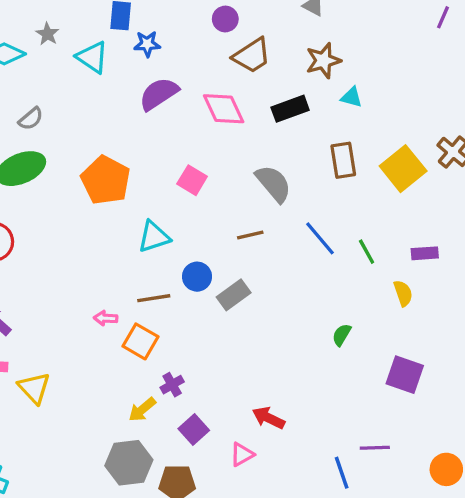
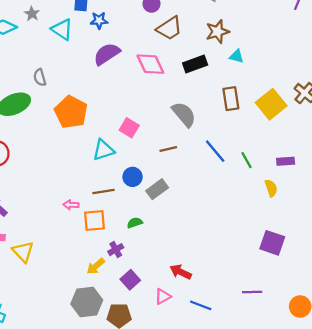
gray semicircle: (31, 119) -> (40, 77), moved, turned 114
pink square: (192, 180) -> (129, 128), moved
green semicircle: (342, 335) -> (135, 223), moved, turned 40
orange square: (141, 341) -> (95, 220), turned -35
blue line: (342, 473) -> (201, 305), moved, turned -50

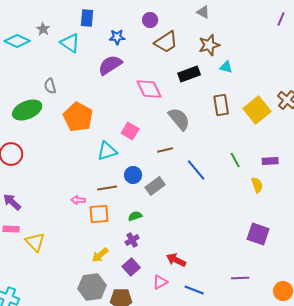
blue star: (99, 20) -> (117, 37), moved
pink diamond: (150, 64) -> (149, 89), moved
blue line: (215, 151) -> (196, 170), moved
purple cross: (116, 250) -> (132, 240), moved

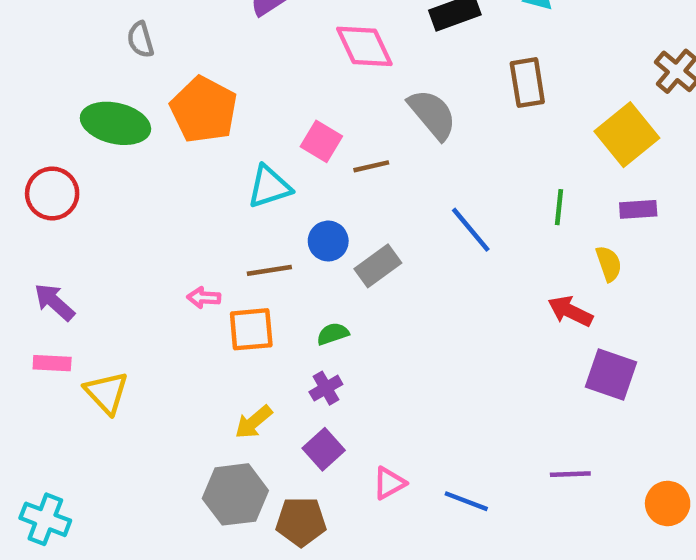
green ellipse: (27, 110) -> (115, 123), moved, turned 36
yellow square: (257, 110) -> (627, 135), moved
brown line: (165, 150) -> (371, 166), moved
green line: (235, 160) -> (559, 207), turned 35
red arrow: (176, 260) -> (570, 311), moved

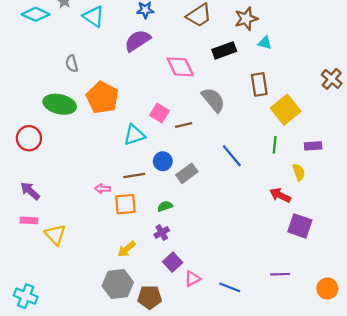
yellow square: (627, 135) -> (286, 110), moved
purple square: (324, 449) -> (173, 262), moved

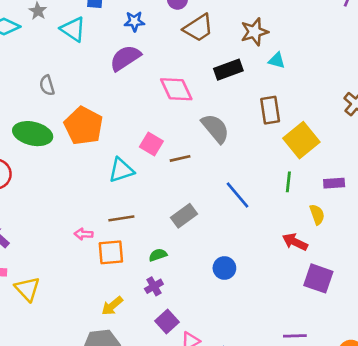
blue circle: (163, 161) -> (224, 268), moved

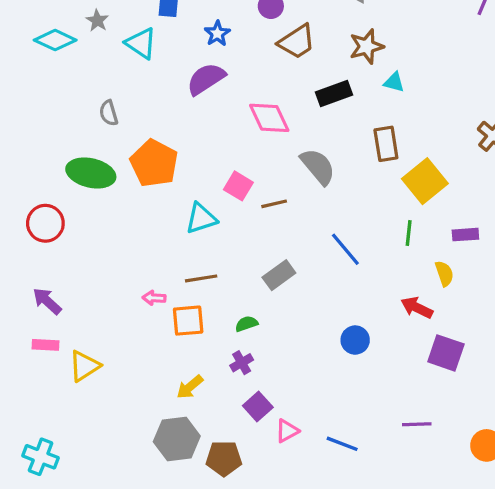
blue star: (134, 21) -> (217, 34), turned -30
blue circle: (224, 268) -> (355, 340), moved
yellow triangle: (27, 289) -> (84, 366), turned 40

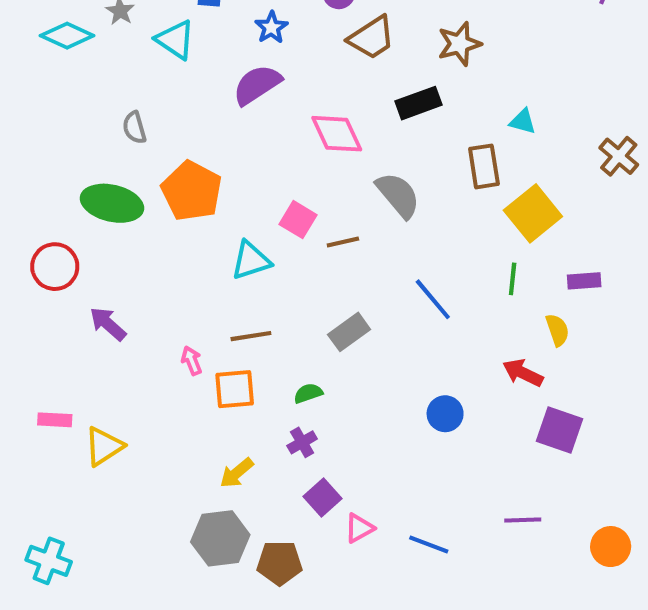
cyan triangle: (394, 82) -> (523, 121), moved
pink arrow: (154, 298) -> (192, 361), turned 65
purple arrow: (47, 301) -> (108, 324), moved

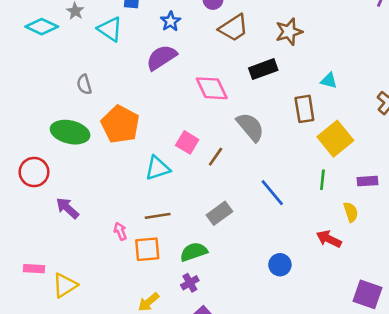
brown line: (343, 242) -> (216, 157), turned -42
green semicircle: (308, 393) -> (194, 252), size x1.5
purple square: (560, 430) -> (368, 294), moved

